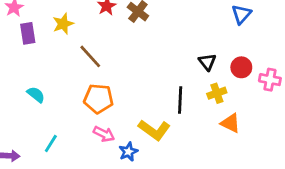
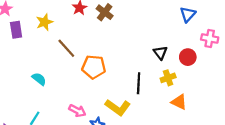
pink cross: (270, 80) -> (210, 38), moved
cyan semicircle: (36, 95) -> (39, 79), moved
orange pentagon: (98, 99) -> (94, 67), moved

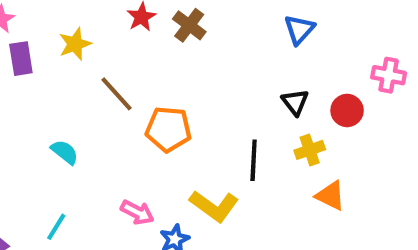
blue triangle: (188, 14) -> (299, 29), moved

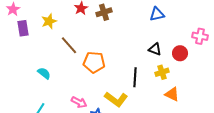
brown cross: (189, 25) -> (104, 12), turned 35
blue triangle: (299, 29) -> (157, 14), turned 35
black triangle: (295, 102) -> (155, 49), turned -32

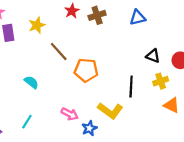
blue triangle: (157, 14) -> (138, 18), moved

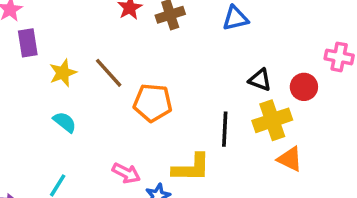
yellow star: (37, 25) -> (63, 73), moved
yellow cross: (161, 81) -> (272, 120), size x1.5
yellow L-shape: (110, 111) -> (191, 168), turned -35

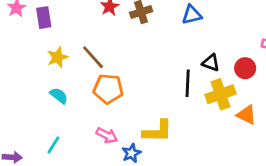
purple rectangle: (28, 43) -> (44, 18), moved
orange pentagon: (153, 103) -> (108, 89), moved
black line: (225, 129) -> (188, 83), moved
orange triangle: (290, 159) -> (247, 115), moved

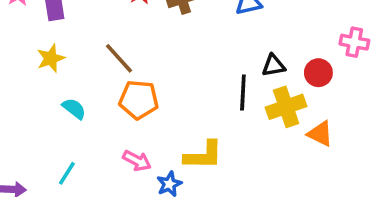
yellow star: (57, 57) -> (51, 58), moved
black triangle: (211, 63) -> (273, 65), turned -30

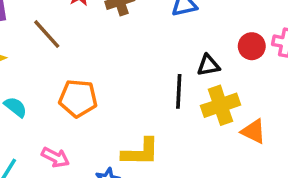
brown line: (119, 58) -> (47, 34), moved
red circle: (318, 73) -> (252, 46), moved
pink arrow: (137, 161) -> (55, 157), moved

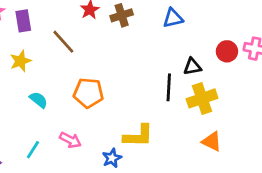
orange triangle: (253, 131) -> (212, 141), moved

